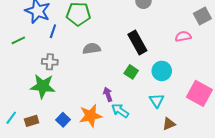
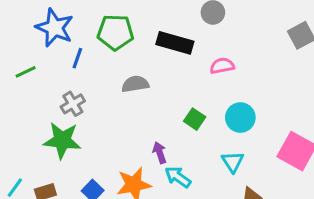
pink semicircle: (183, 36) -> (222, 66), moved
black rectangle: (137, 42) -> (175, 43), moved, turned -45
gray cross: (50, 62) -> (73, 104), turned -35

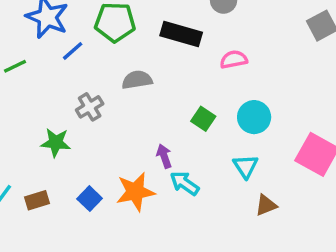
blue line: (77, 58) -> (73, 51), turned 30
gray cross: (73, 104) -> (90, 107), moved
green star: (62, 140) -> (56, 143), size x0.7

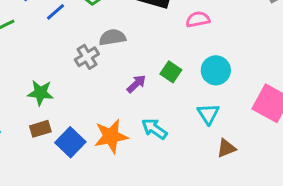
gray cross: (90, 107) -> (87, 57), moved
purple arrow: (164, 156) -> (136, 84), moved, turned 66
blue square: (90, 199) -> (70, 142), size x1.4
brown rectangle: (37, 200) -> (40, 129), moved

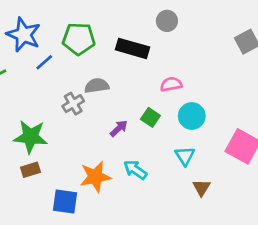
pink semicircle: (198, 19) -> (171, 84), moved
green star: (40, 93) -> (30, 137), size x1.4
blue square: (70, 142) -> (65, 201), moved, turned -36
brown triangle: (226, 148) -> (201, 188), turned -36

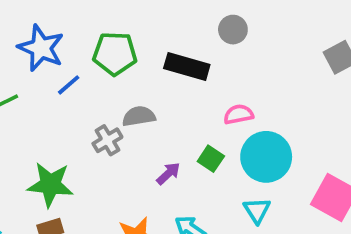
cyan circle: (192, 116) -> (266, 157), size x1.4

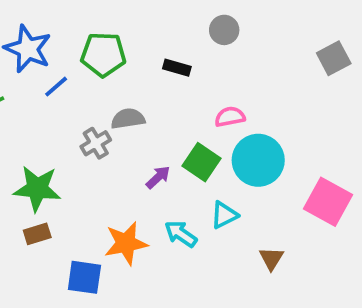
black rectangle: (187, 66) -> (177, 68), size x0.6
green square: (211, 159) -> (202, 162), size x1.4
cyan triangle: (257, 210) -> (224, 215), moved, turned 36

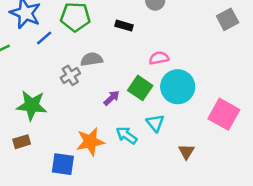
cyan triangle: (224, 215) -> (155, 123), turned -42
brown rectangle: (37, 234) -> (22, 142), moved

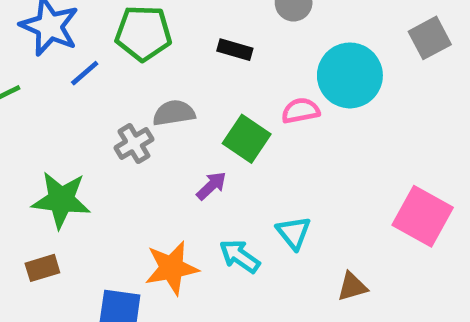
cyan circle: (178, 87) -> (350, 75), moved
green square: (140, 88) -> (247, 139), moved
brown triangle: (186, 152) -> (352, 287), turned 42

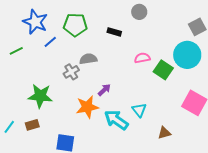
cyan circle: (350, 75) -> (187, 55), moved
green square: (247, 139) -> (163, 70), moved
cyan arrow: (240, 256) -> (116, 120), size x1.4
orange star: (172, 268) -> (87, 107), moved

